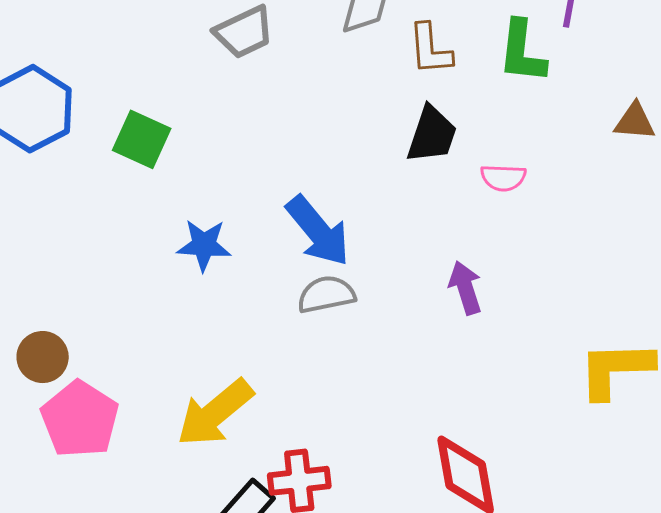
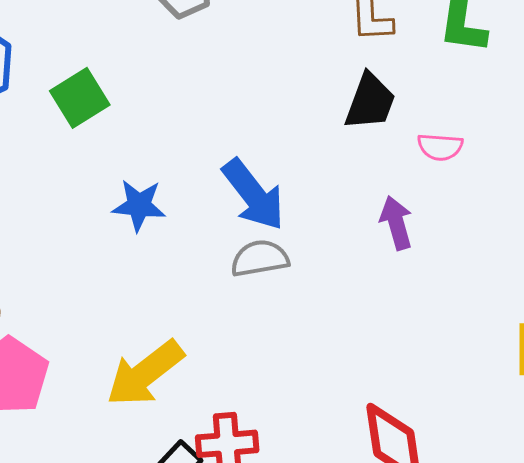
green square: (142, 139) -> (80, 98), turned 32
purple arrow: (465, 288) -> (396, 223), moved

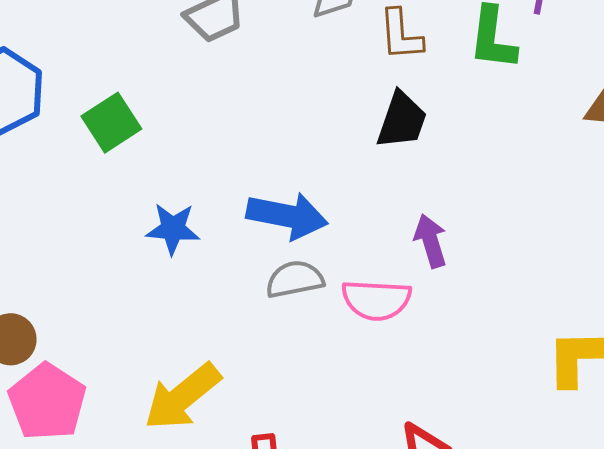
pink semicircle: (440, 147) -> (376, 300), moved, size x1.5
blue arrow: (253, 195) -> (287, 216), turned -40

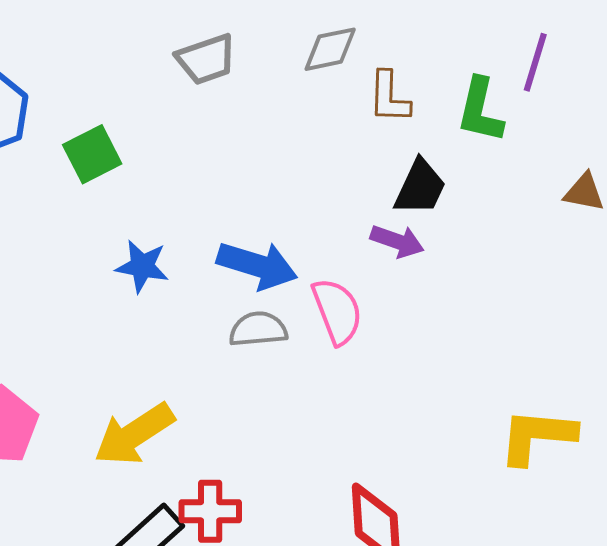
black trapezoid: (402, 120) -> (420, 187), moved
purple arrow: (431, 241) -> (397, 241), moved, turned 120
pink semicircle: (376, 300) -> (337, 311), moved, turned -120

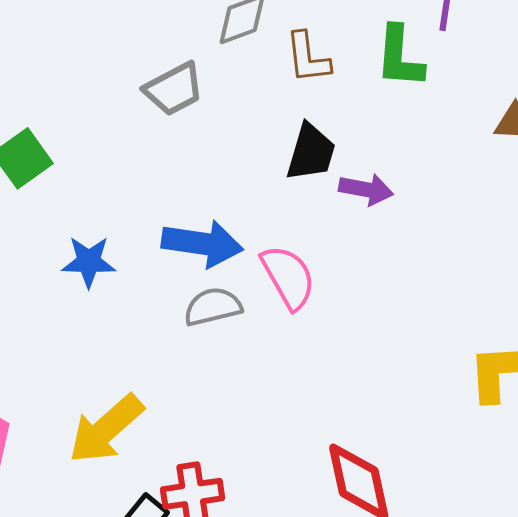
gray trapezoid: (206, 59) -> (174, 89), moved
black trapezoid: (420, 187) -> (311, 152), moved
purple arrow: (397, 241) -> (366, 189), moved

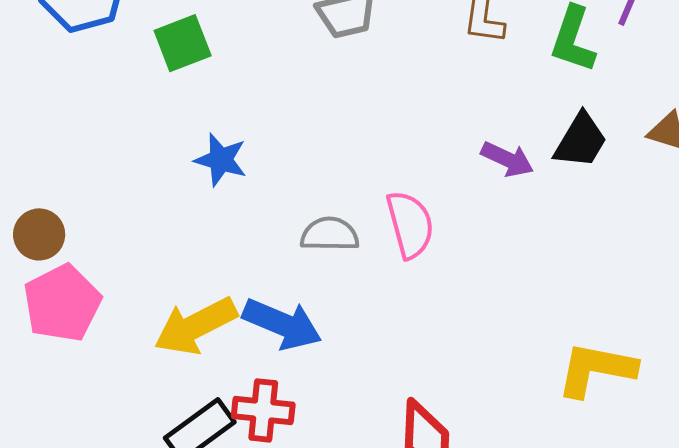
black trapezoid: (311, 152) -> (581, 141), moved
blue arrow: (202, 243) -> (282, 324), moved

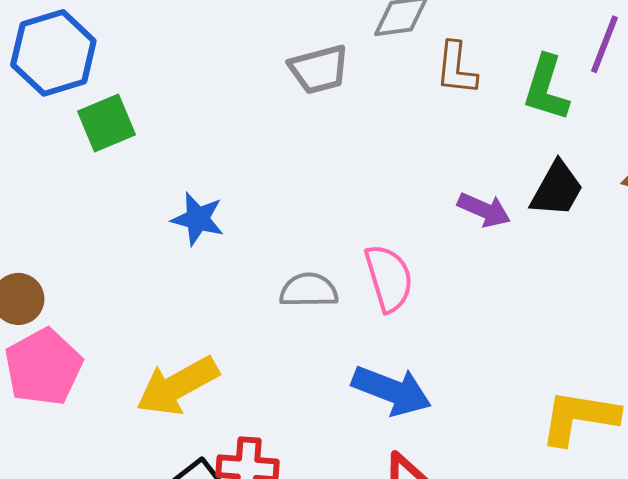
green square: (183, 43) -> (106, 123), moved
blue arrow: (282, 324) -> (392, 391), moved

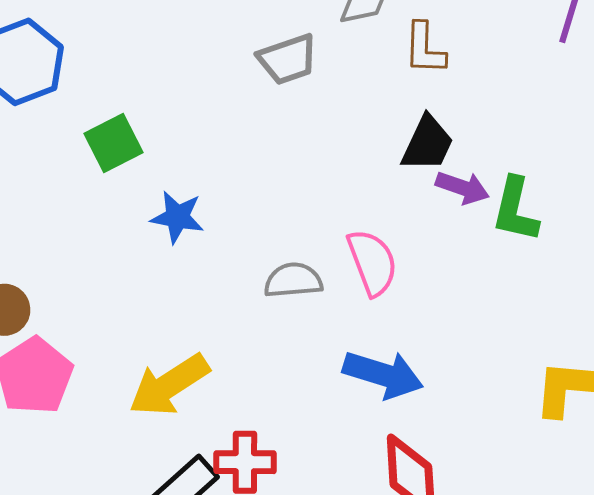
green L-shape: (546, 88) -> (515, 210), moved
green square: (106, 123) -> (114, 143), moved
black trapezoid: (557, 189) -> (428, 143), moved

